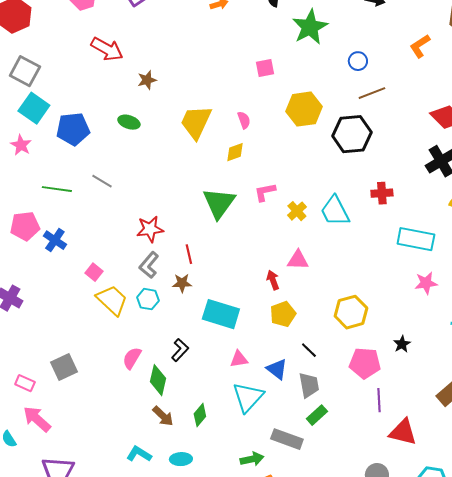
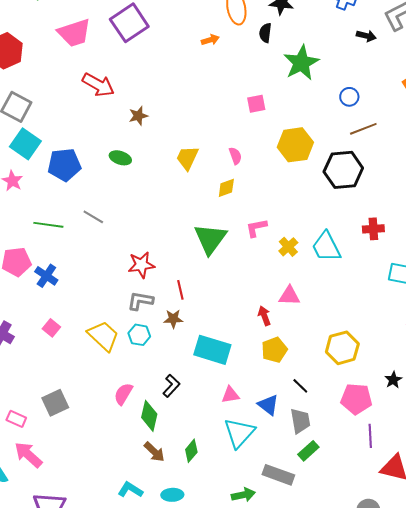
yellow trapezoid: (196, 122) -> (187, 158), size x0.7
gray L-shape: (149, 265) -> (140, 301), turned 60
pink square: (94, 272) -> (51, 328), moved

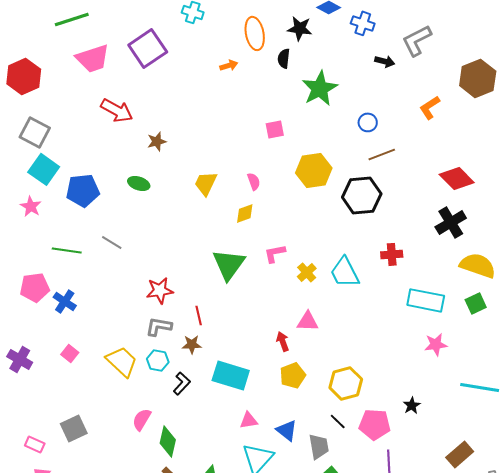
yellow hexagon: (342, 348) -> (346, 383), moved
black L-shape: (171, 386) -> (182, 383), moved
black line: (300, 386) -> (338, 421), moved

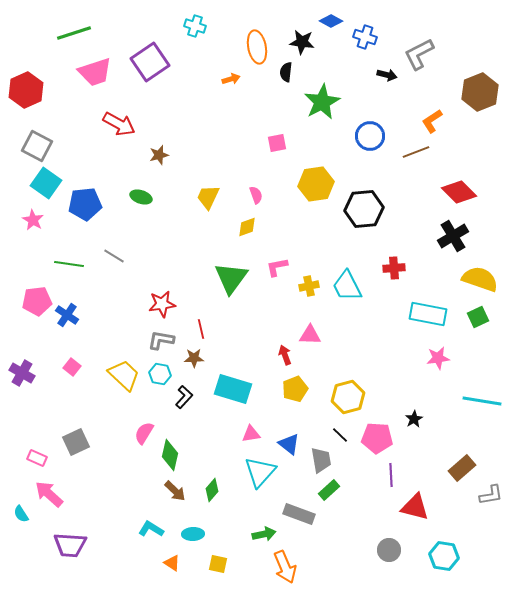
blue circle: (368, 122) -> (370, 136), size x1.5
brown line: (382, 154) -> (416, 152), moved
yellow cross: (307, 272) -> (309, 286), turned 30

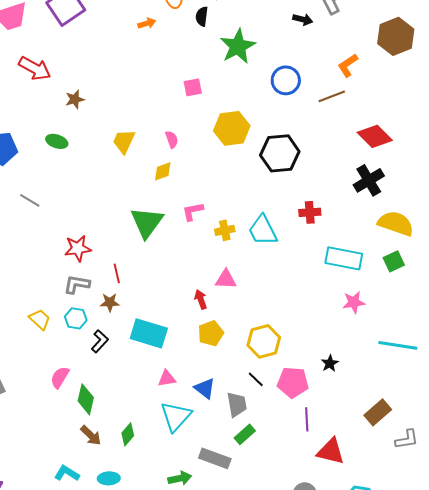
yellow trapezoid: (124, 375) -> (40, 319), size x0.7

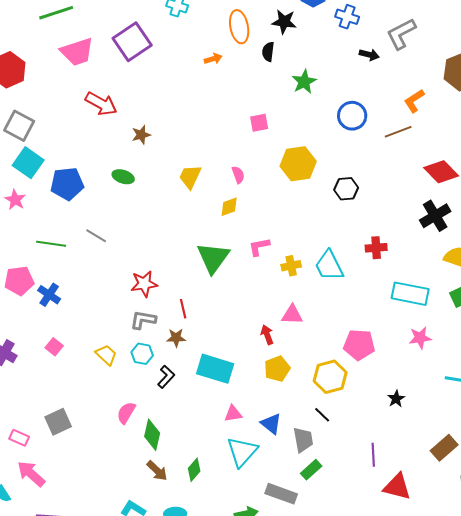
green star: (238, 46) -> (304, 82), size x0.7
black hexagon: (280, 153) -> (346, 189), size x0.6
pink pentagon: (293, 382) -> (359, 345), moved

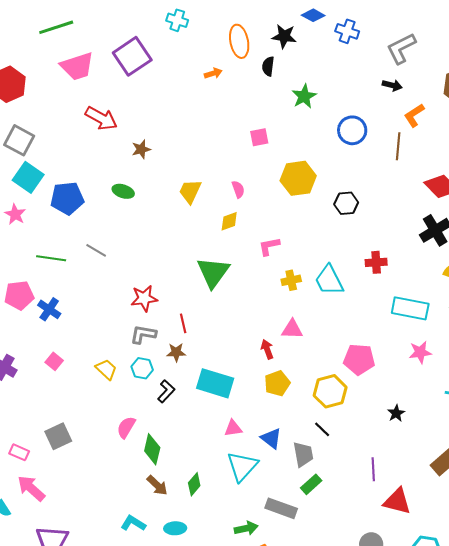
black arrow: (369, 55) -> (392, 85), moved
brown line: (398, 132) -> (398, 146), turned -64
pink L-shape: (259, 247) -> (269, 246), moved

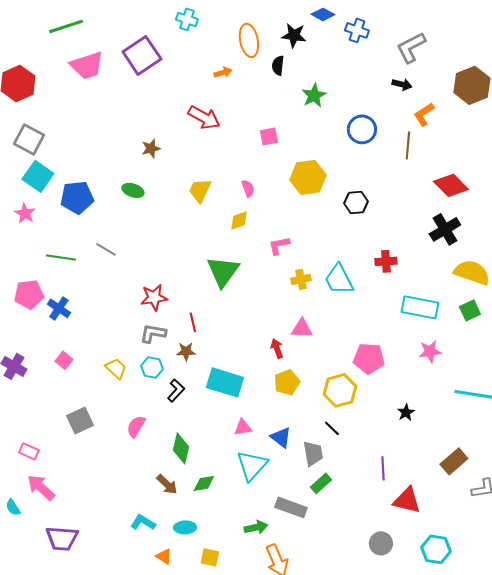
red arrow: (101, 118) -> (204, 117), moved
gray square: (58, 436) -> (80, 420), moved
green diamond: (152, 449) -> (181, 448), moved
green diamond: (194, 484) -> (204, 483), turned 40

